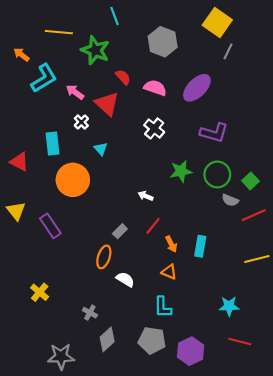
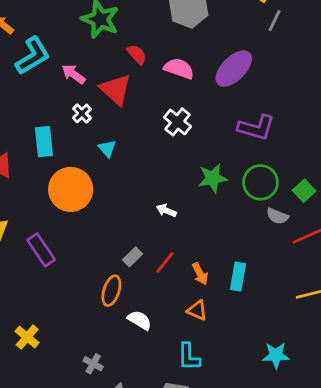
red line: (153, 226) -> (165, 263), moved

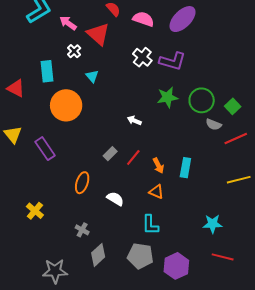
purple L-shape: (256, 128) -> (172, 61), moved
orange ellipse: (111, 291) -> (82, 183), moved

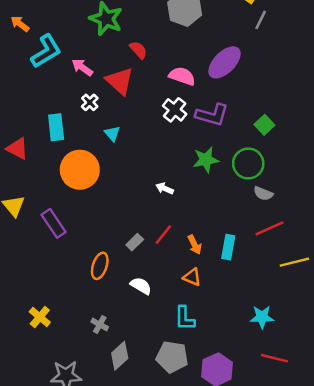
pink semicircle: (143, 19) -> (182, 76), moved
green square: (233, 106) -> (264, 125), moved
red line: (236, 138) -> (269, 228), moved
gray rectangle: (110, 154) -> (135, 242), moved
yellow cross: (35, 211) -> (40, 317), moved

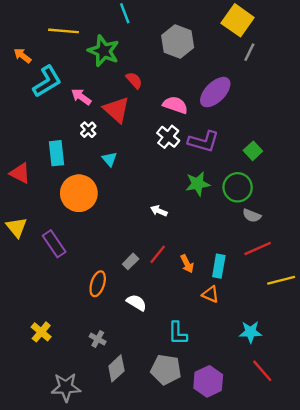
orange triangle: (192, 277) -> (211, 294), moved
red line: (274, 358) -> (262, 371), turned 35

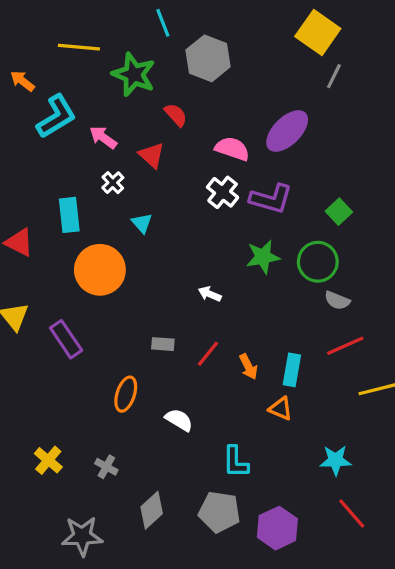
gray hexagon: (178, 42) -> (208, 58), moved
red triangle: (116, 110) -> (152, 155), size x0.7
gray rectangle: (131, 261) -> (163, 344), moved, turned 49
gray cross: (98, 339) -> (106, 467), moved

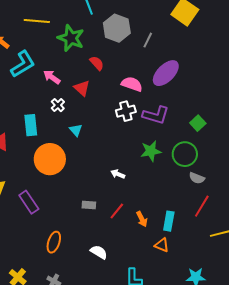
gray line: (334, 76) -> (148, 40), moved
white cross: (223, 192) -> (126, 111), turned 36
red line: (345, 346) -> (202, 206), turned -35
orange ellipse: (126, 394) -> (54, 242), moved

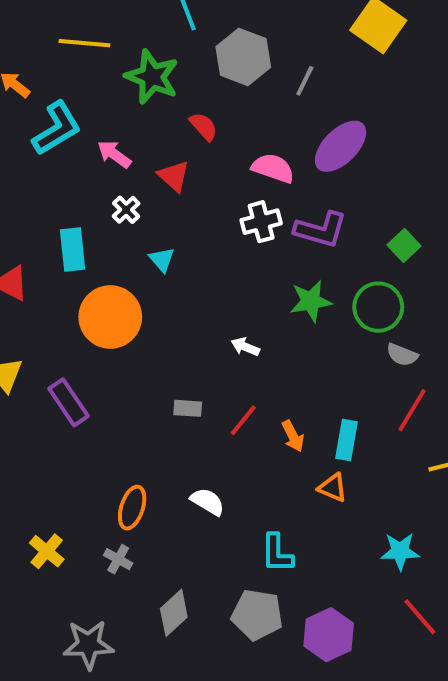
orange ellipse: (54, 242) -> (132, 508), moved

